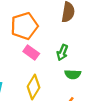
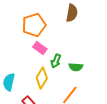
green arrow: (62, 52) -> (56, 61), moved

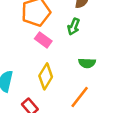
green arrow: (56, 61) -> (74, 27), moved

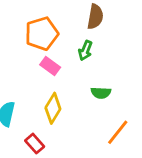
orange line: (80, 97) -> (118, 132), moved

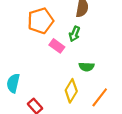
pink rectangle: (50, 66) -> (57, 46), moved
yellow diamond: (53, 108) -> (71, 91), moved

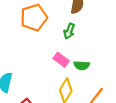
pink rectangle: (57, 46) -> (61, 60), moved

